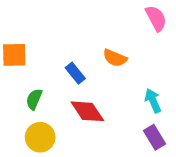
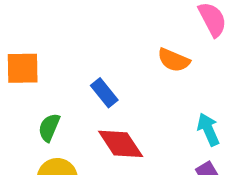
orange semicircle: (115, 58) -> (174, 60), moved

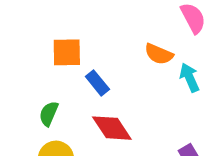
orange square: (23, 68) -> (67, 52), moved
cyan arrow: (208, 130) -> (189, 78), moved

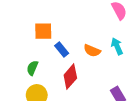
orange semicircle: (159, 54) -> (92, 51), moved
red diamond: (112, 128) -> (70, 77), turned 75

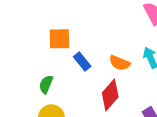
red diamond: (70, 77) -> (110, 95), moved

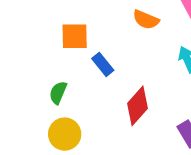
orange semicircle: (120, 63) -> (146, 20), moved

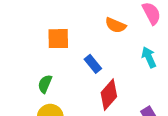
blue rectangle: (103, 64) -> (93, 64), moved

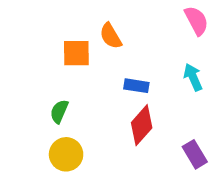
orange semicircle: (116, 25) -> (111, 36), moved, turned 36
blue rectangle: (93, 64) -> (136, 86), moved, turned -42

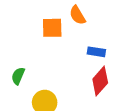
green semicircle: (59, 111) -> (18, 76), moved

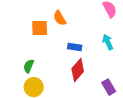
green semicircle: (18, 76) -> (29, 66), moved

